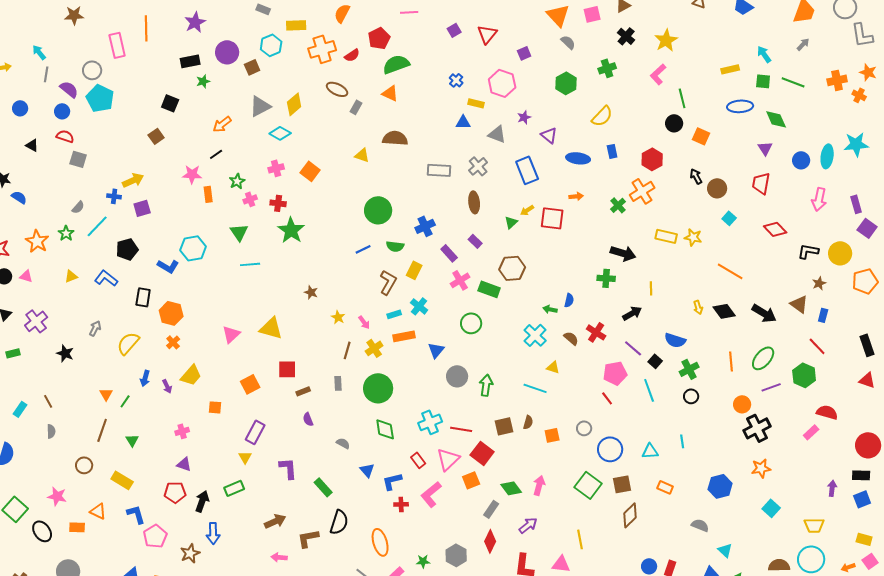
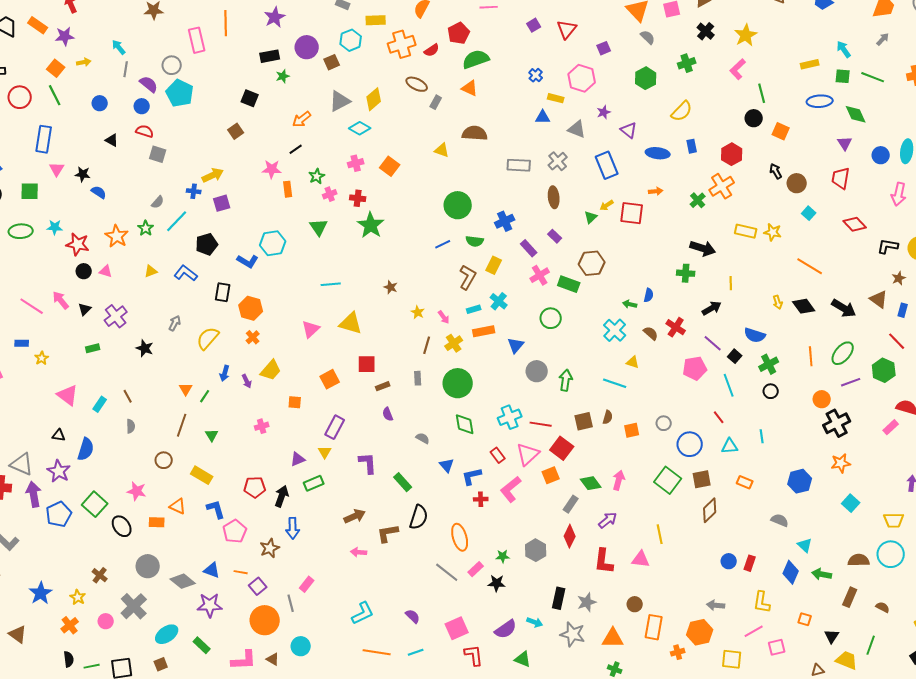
cyan line: (250, 264) -> (331, 284), moved
red line: (607, 398) -> (719, 417), moved
purple triangle: (184, 464) -> (298, 459), moved, turned -42

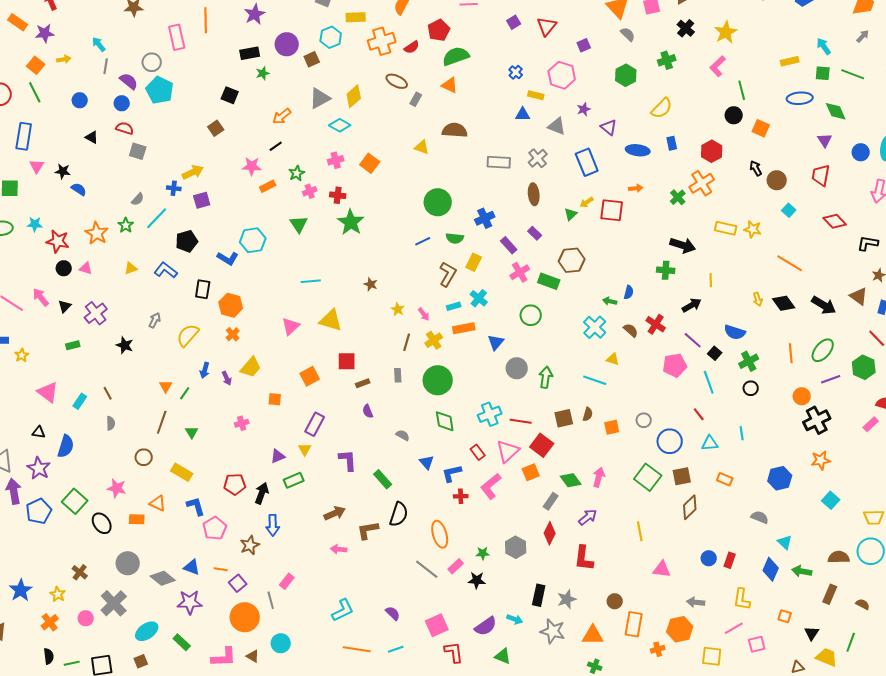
orange rectangle: (288, 189) -> (268, 186), turned 70
pink triangle: (641, 559) -> (662, 569), moved

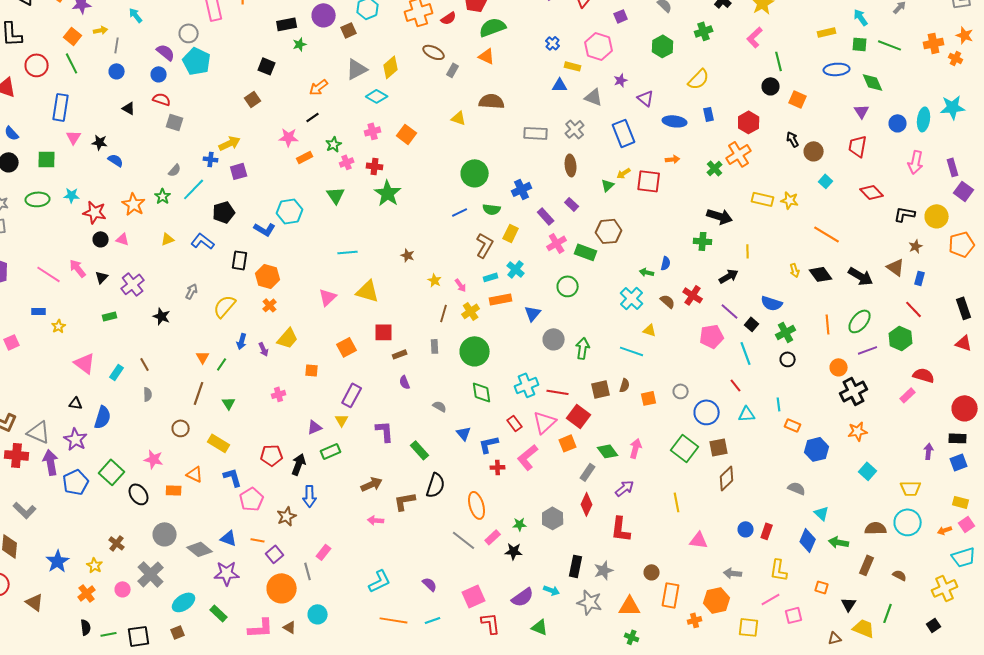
gray line: (106, 66) -> (117, 45), moved
orange rectangle: (725, 479) -> (793, 425), moved

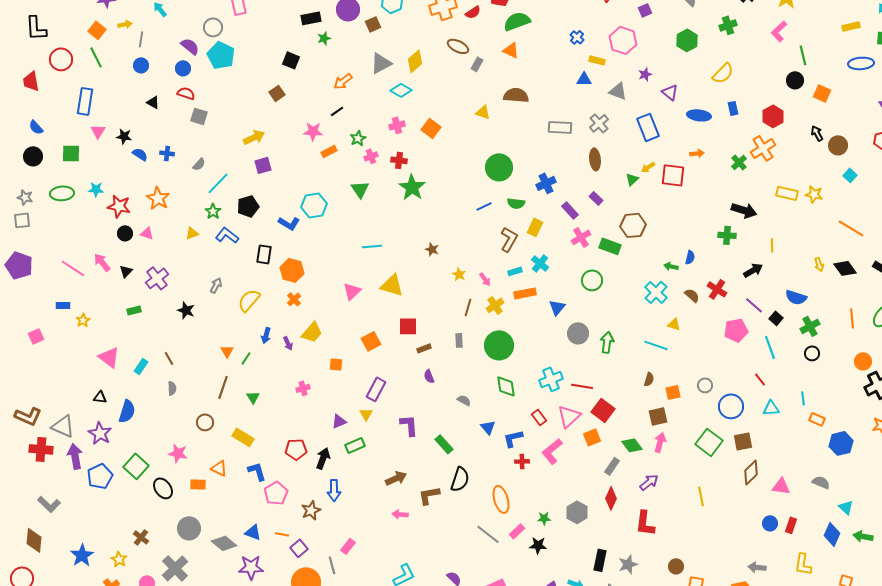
blue cross: (211, 159) -> (167, 153), moved
green star: (163, 196) -> (213, 211), moved
brown square: (601, 389) -> (658, 416), moved
pink triangle: (699, 540) -> (781, 486), moved

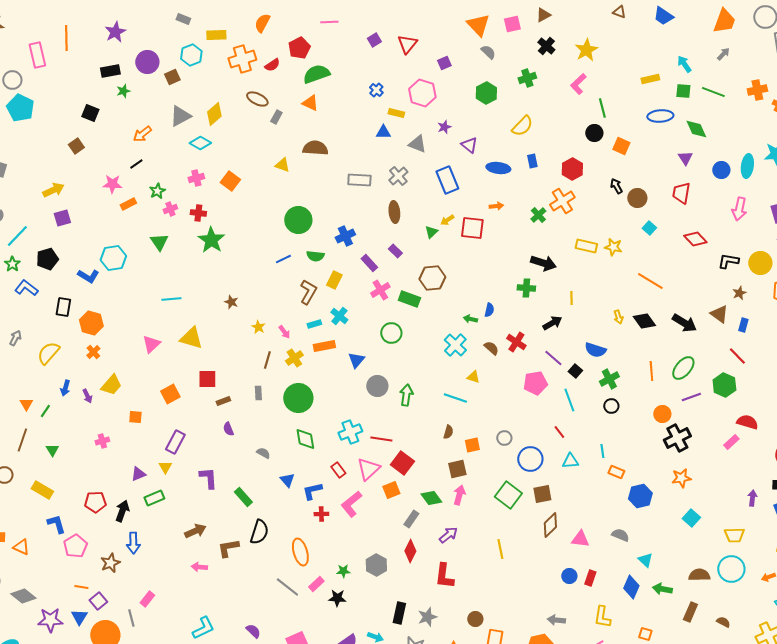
orange triangle: (219, 468) -> (21, 547), moved
blue triangle: (253, 532) -> (79, 617), moved, turned 42

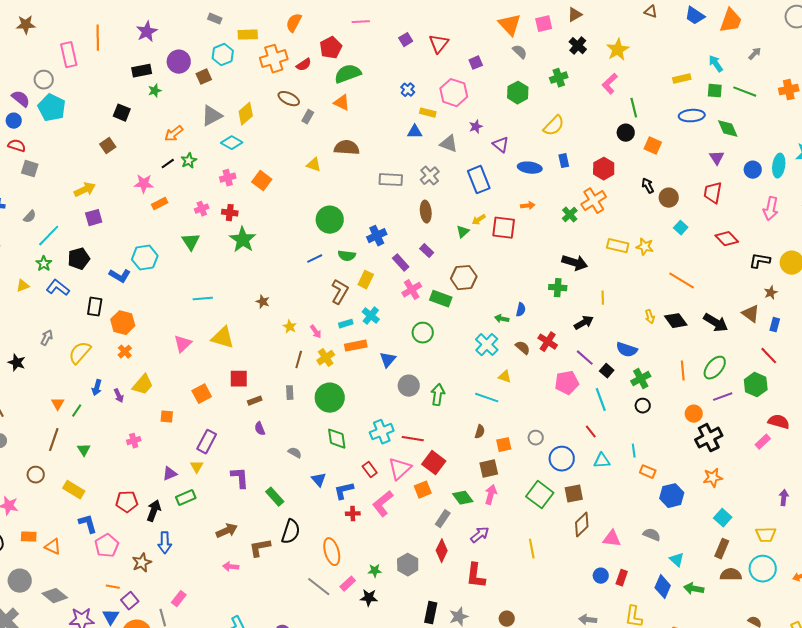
orange trapezoid: (724, 21) -> (731, 21), moved
green star: (157, 191) -> (189, 161), moved
brown rectangle: (690, 612) -> (722, 549), moved

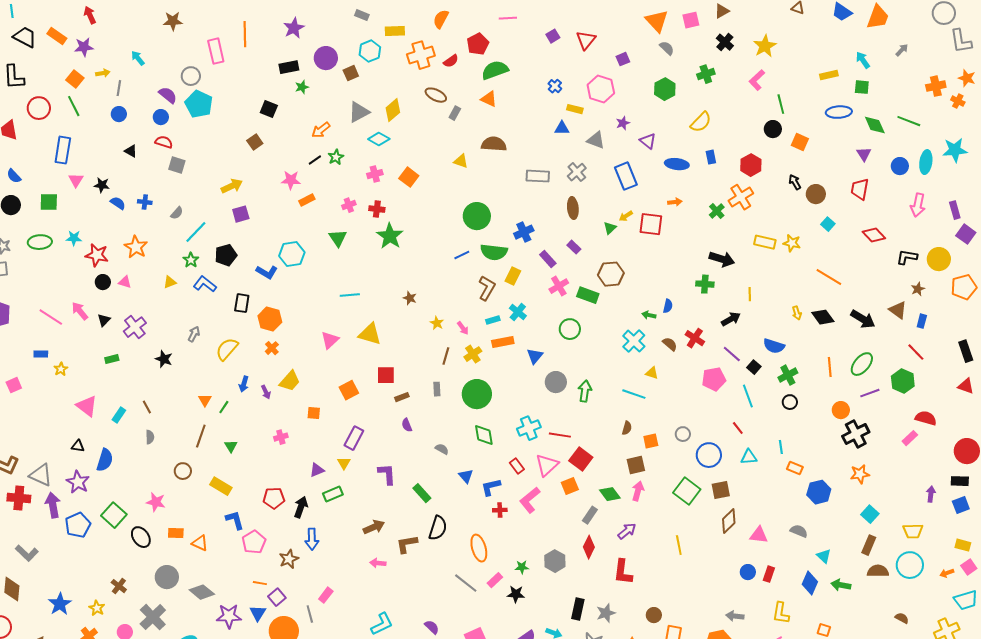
green line: (745, 92) -> (909, 121), moved
green semicircle: (347, 256) -> (494, 252), size x1.5

